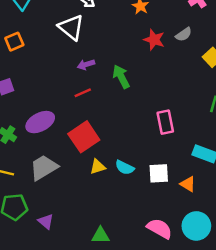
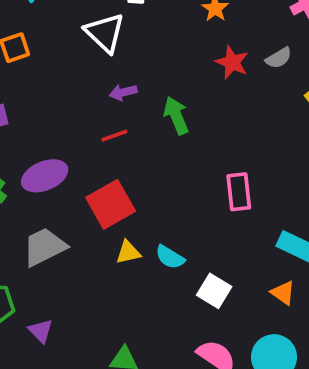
white square: (159, 173) -> (214, 291), moved, turned 30
orange triangle: (188, 184) -> (283, 293), moved

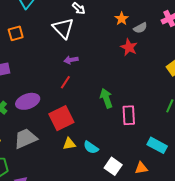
gray semicircle: (279, 58) -> (140, 28), moved
green arrow: (176, 116) -> (106, 98), moved
red line: (114, 136) -> (65, 82), turned -40
orange triangle: (283, 293) -> (141, 168), moved, turned -48

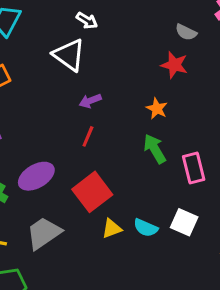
orange star: (122, 19) -> (157, 109), moved
gray semicircle: (140, 28) -> (186, 32), turned 64
white square: (113, 166) -> (184, 222), moved

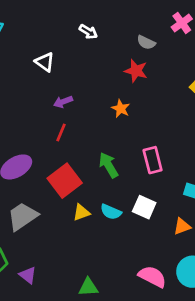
white arrow: (87, 21) -> (88, 32), moved
white triangle: (69, 55) -> (45, 62), size x0.7
green arrow: (155, 149) -> (108, 165), moved

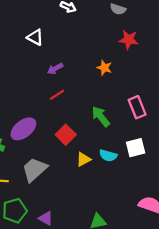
red star: (136, 71) -> (129, 40), moved
red line: (61, 133) -> (57, 95), turned 42
red square: (65, 181) -> (66, 135), size x0.7
white square: (144, 207) -> (136, 148), turned -30

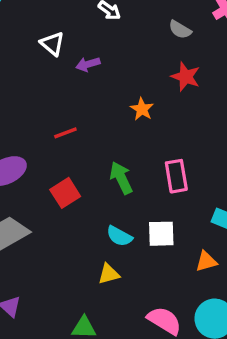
purple arrow: (55, 69) -> (88, 64), moved
yellow triangle: (83, 159) -> (109, 274), moved

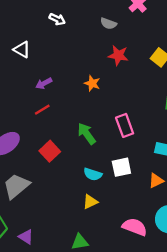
purple arrow: (88, 64) -> (44, 83), moved

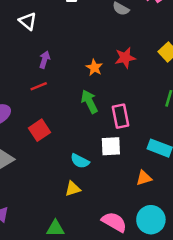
red star: (118, 55) -> (125, 58), moved, turned -30
purple arrow: (44, 83) -> (45, 60), turned 126
green arrow: (87, 134) -> (89, 102), moved
white square: (121, 167) -> (111, 146), moved

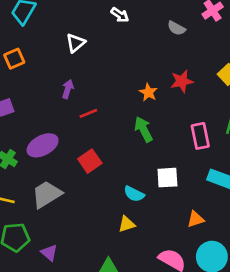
white triangle: (28, 21) -> (75, 43), turned 42
purple arrow: (45, 60) -> (68, 89), moved
pink rectangle: (121, 116) -> (200, 136), moved
orange triangle: (144, 178) -> (196, 219), moved

